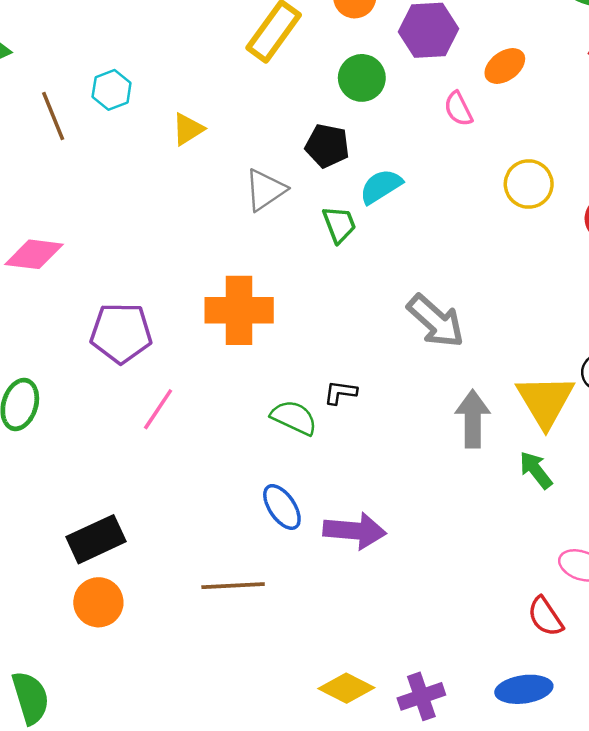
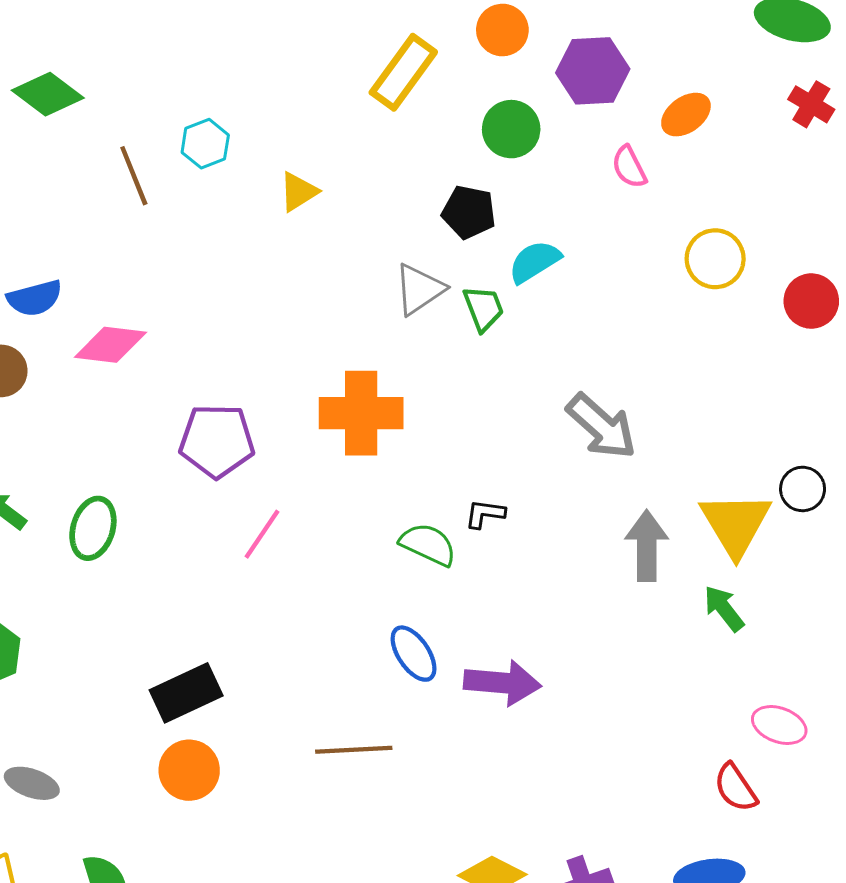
gray triangle: (265, 190) -> (419, 289), moved

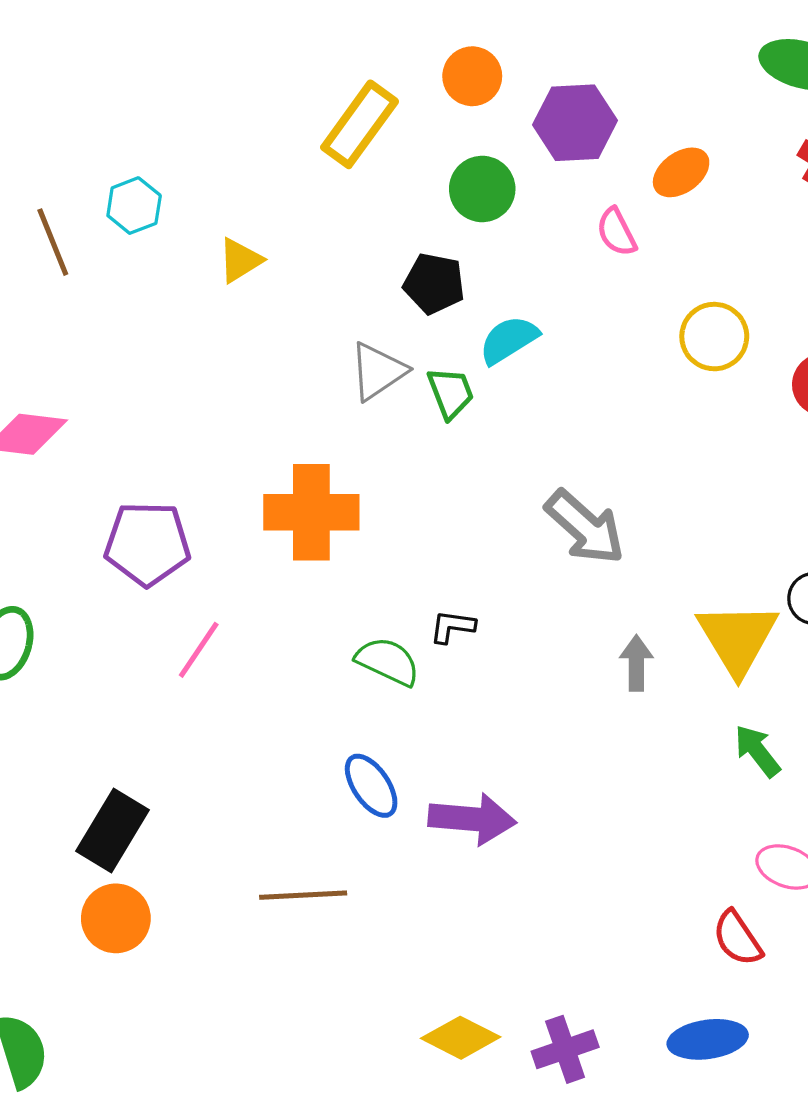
gray arrow: (647, 546) -> (636, 663), size x0.7
green arrow: (724, 608) -> (757, 751), moved
black rectangle: (186, 693) -> (113, 831), turned -34

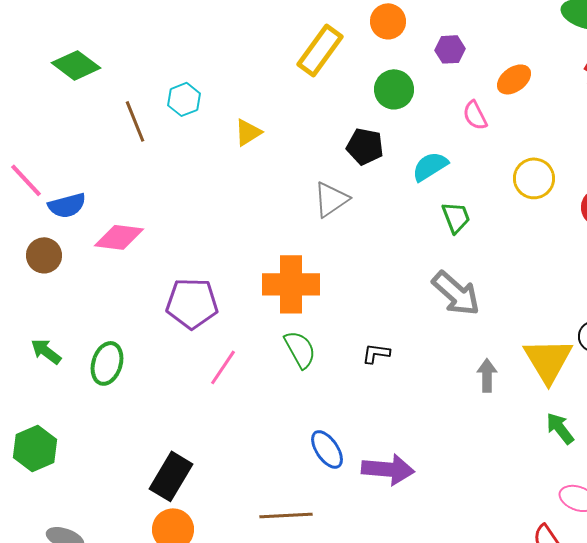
purple hexagon: (575, 123) -> (450, 49), size x0.6
cyan semicircle: (509, 340) -> (430, 166), moved
green trapezoid: (451, 393) -> (456, 217), moved
green semicircle: (388, 661) -> (300, 349), moved, turned 36

